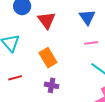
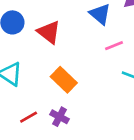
purple cross: (52, 85) -> (60, 117), moved, turned 32

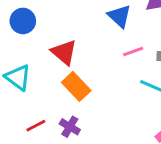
red triangle: (49, 32) -> (64, 52), moved

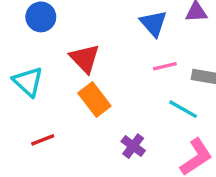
purple cross: (70, 127) -> (133, 146), moved

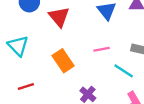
red triangle: (85, 58) -> (59, 17), moved
pink line: (165, 66) -> (102, 49), moved

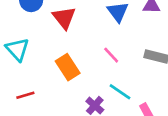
pink line: (102, 49) -> (111, 55), turned 56
cyan line: (124, 71) -> (120, 92), moved

